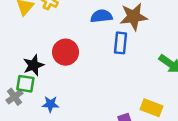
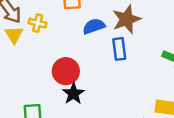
black star: (33, 65) -> (73, 94), moved

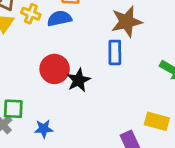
blue semicircle: (94, 26) -> (59, 18), moved
black star: (73, 94) -> (79, 80), moved

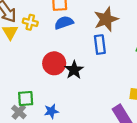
blue semicircle: (59, 18) -> (64, 23), moved

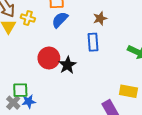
brown star: (106, 19) -> (100, 18), size x0.6
blue semicircle: (64, 23) -> (60, 20), turned -30
blue star: (51, 111) -> (29, 101), moved

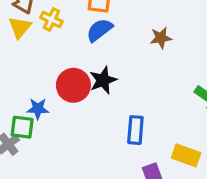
blue rectangle: (93, 42) -> (135, 130), moved
black star: (67, 65) -> (103, 80), moved
blue star: (29, 101) -> (38, 109), moved

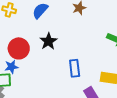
red circle: (73, 85) -> (19, 48), moved

